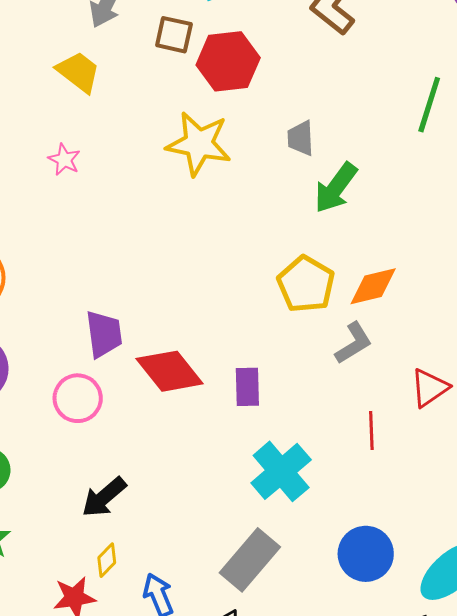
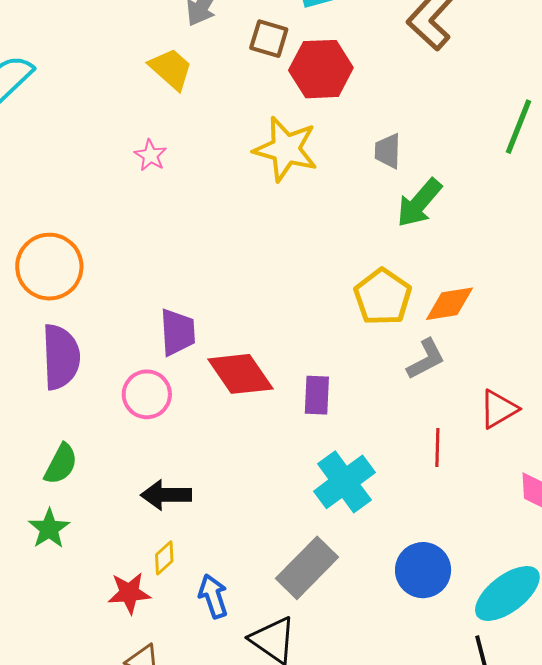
black arrow: (104, 497) -> (166, 495), turned 36

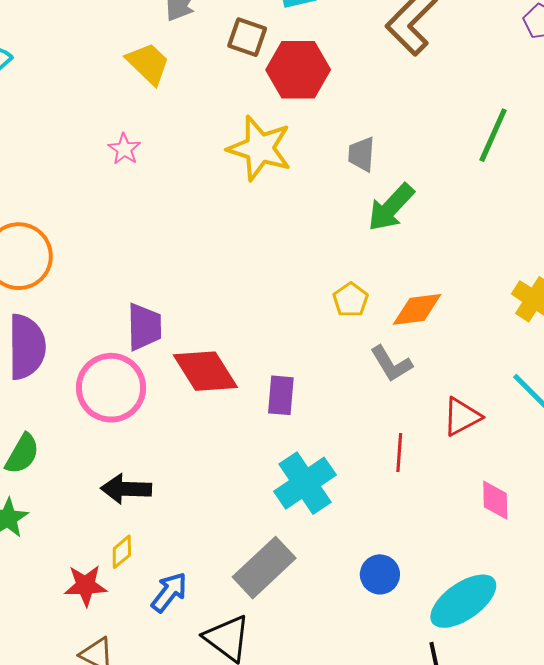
yellow pentagon: (383, 297) -> (351, 300), size x0.6
gray L-shape: (426, 359) -> (391, 364), turned 84
pink circle: (147, 394) -> (111, 388), size x1.4
blue circle: (423, 570) -> (380, 574), size x0.7
blue arrow: (213, 596) -> (169, 592), turned 54

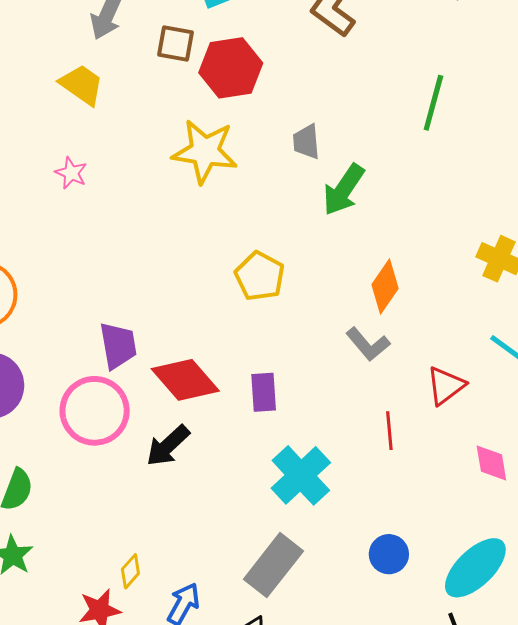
yellow pentagon: (351, 300) -> (260, 276), moved, size x1.4
orange diamond: (417, 309) -> (385, 287), turned -40
black arrow: (126, 489) -> (168, 446), moved, turned -36

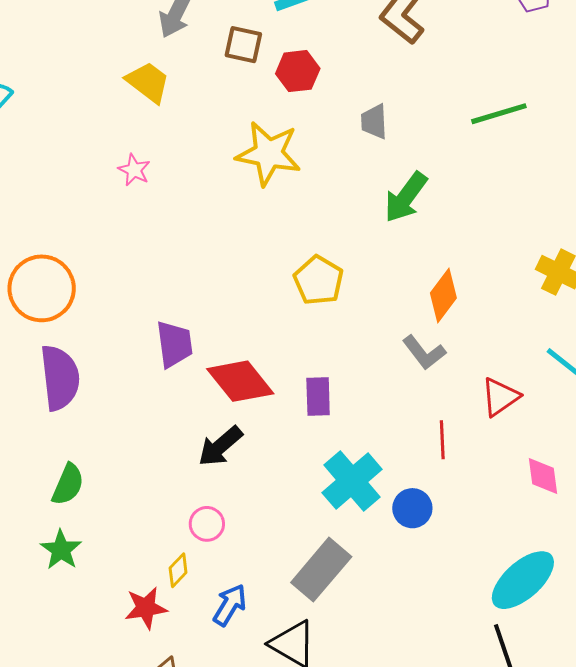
red hexagon: (231, 68) -> (298, 71), size x0.7
green line: (433, 103) -> (499, 114), turned 56
gray trapezoid: (306, 142) -> (374, 122), moved
pink circle: (95, 411) -> (207, 524), moved, size x0.5
blue circle: (389, 554) -> (412, 508), moved

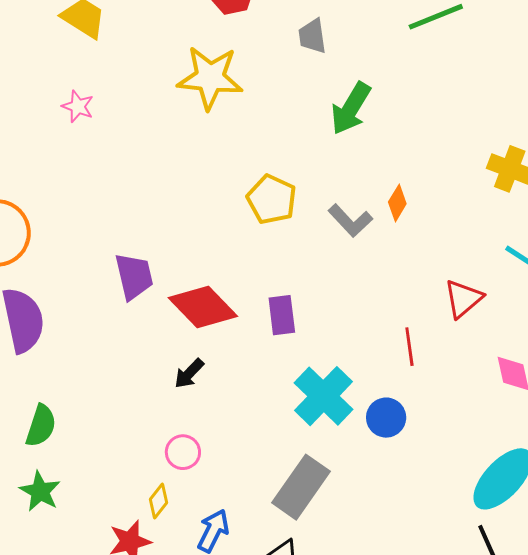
orange diamond: (443, 295) -> (397, 203), size x0.7
gray L-shape: (424, 352) -> (350, 221), moved
black arrow: (220, 446) -> (189, 374), size x0.7

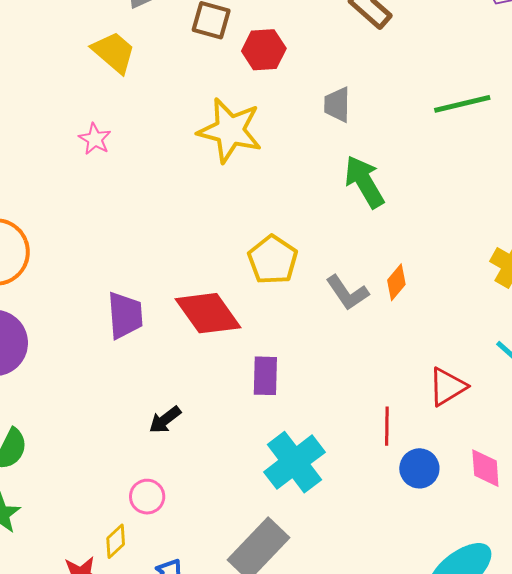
green arrow: (351, 108) -> (364, 182), turned 110
red diamond: (203, 307) -> (208, 313), moved
blue circle: (386, 418) -> (419, 468), moved

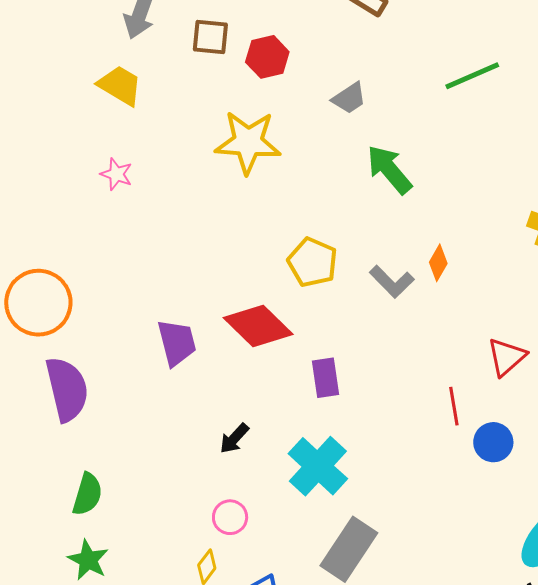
gray trapezoid: (337, 105) -> (349, 98), turned -114
cyan cross: (294, 462) -> (318, 466), moved

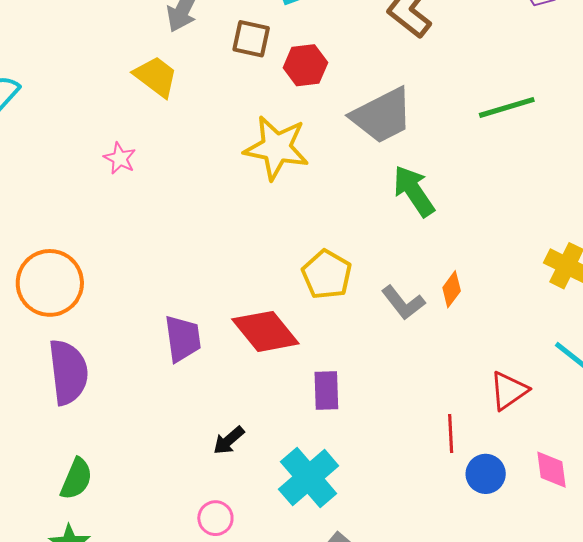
gray trapezoid: (349, 98) -> (382, 116), size x1.8
pink star: (116, 174) -> (120, 158), moved

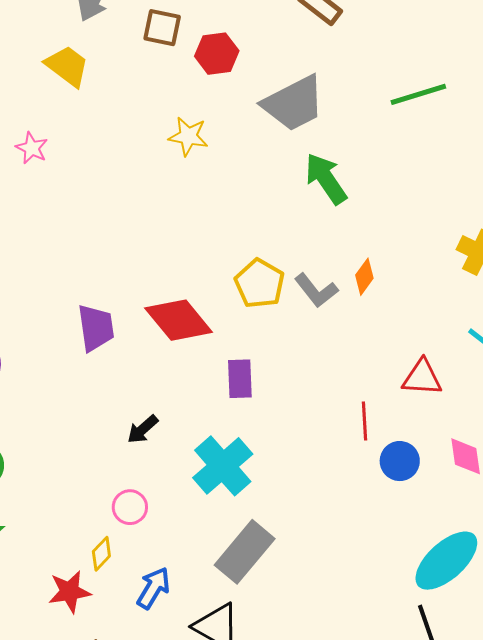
yellow star: (276, 148) -> (188, 136), size x0.6
yellow pentagon: (327, 274) -> (260, 284), moved
red triangle: (509, 391) -> (422, 378), turned 39

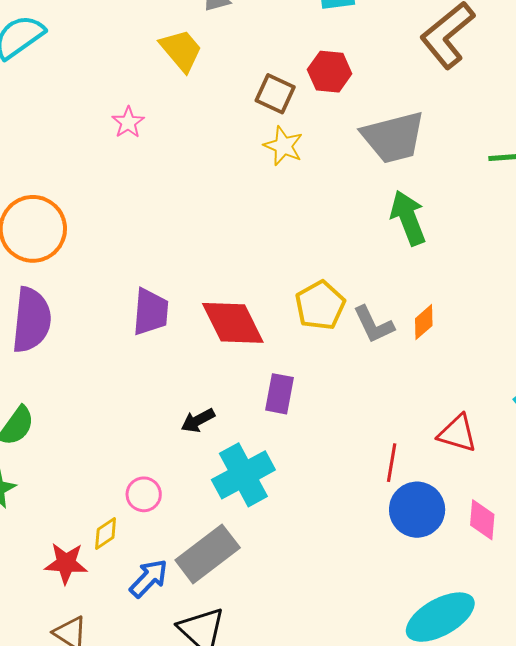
brown square: (162, 28) -> (275, 94), moved
black arrow: (143, 429) -> (198, 420), moved
blue circle: (400, 461) -> (417, 510), size x1.4
gray rectangle: (245, 552) -> (208, 554), moved

